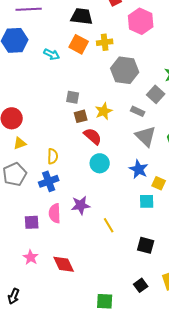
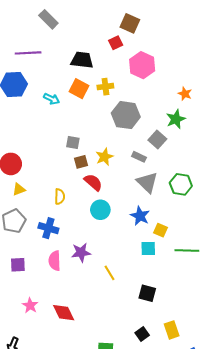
yellow semicircle: (53, 156) -> (60, 197), moved
blue cross: (49, 181) -> (48, 228), turned 36
purple square: (32, 222) -> (18, 265), moved

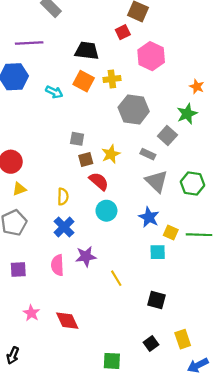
blue cross: (48, 228) -> (64, 227), moved, turned 30
green line: (187, 251) -> (199, 235), moved

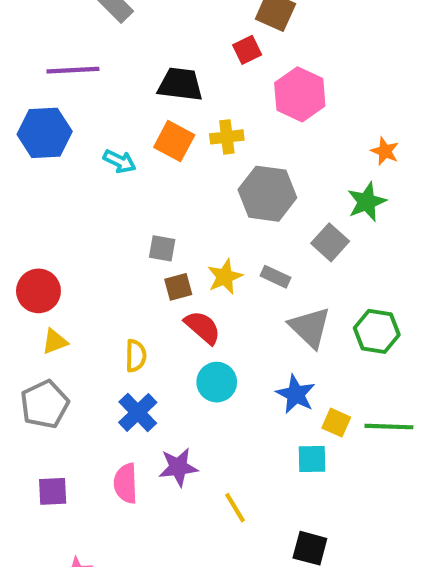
gray rectangle: (148, 154) -> (275, 277), moved

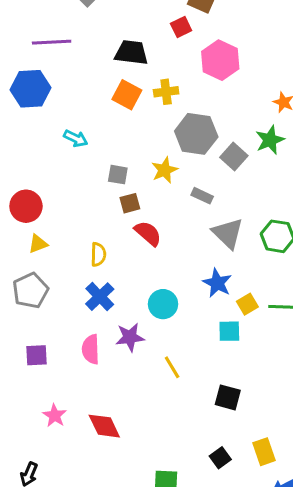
cyan arrow: (120, 161) -> (76, 138), moved
gray square: (330, 242) -> (234, 157), moved
yellow star: (225, 277) -> (165, 170), moved
cyan circle: (217, 382) -> (163, 304), moved
yellow square: (336, 423) -> (247, 304), turned 35

